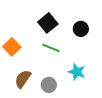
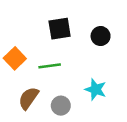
black square: (48, 23) -> (60, 29), turned 30
green line: (51, 48) -> (50, 66), moved, turned -30

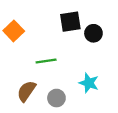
black square: (60, 29) -> (70, 22), moved
orange square: (15, 58) -> (14, 31), moved

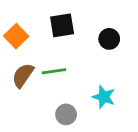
black square: (70, 22) -> (62, 25), moved
brown semicircle: (26, 91) -> (23, 75), moved

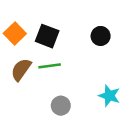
black square: (62, 25) -> (47, 36), moved, turned 30
cyan star: (104, 97) -> (109, 96), moved

